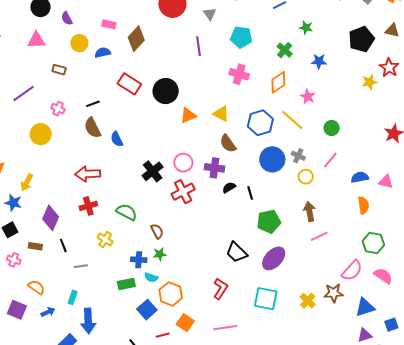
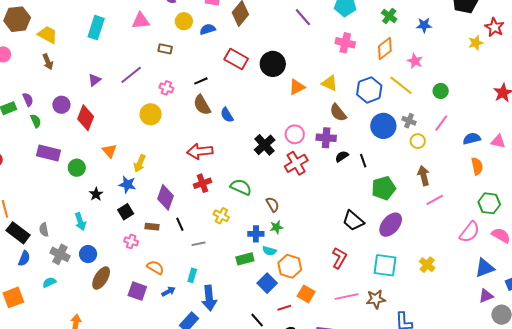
purple line: (199, 46) -> (303, 17), turned -30
brown star: (334, 293) -> (376, 299), moved

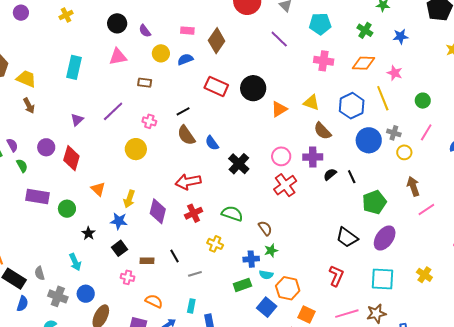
orange diamond: (385, 48) -> (364, 63), turned 45
yellow line: (401, 85) -> (383, 98), turned 35
black cross: (265, 145) -> (239, 164), moved
purple diamond: (166, 197) -> (158, 211), moved

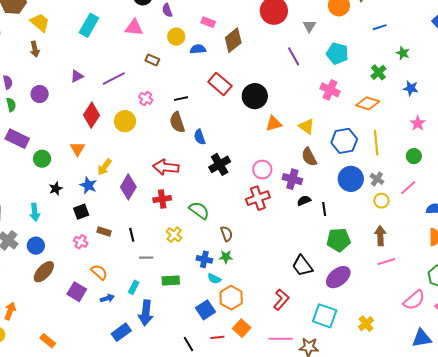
pink star: (395, 73) -> (418, 123), moved
red diamond: (71, 158) -> (91, 115), moved
green rectangle: (242, 285) -> (171, 281), moved

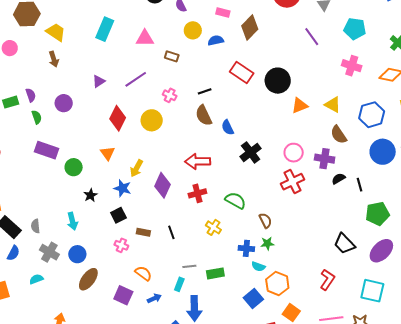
pink triangle: (134, 28) -> (145, 38), moved
gray line: (146, 258) -> (189, 266), moved

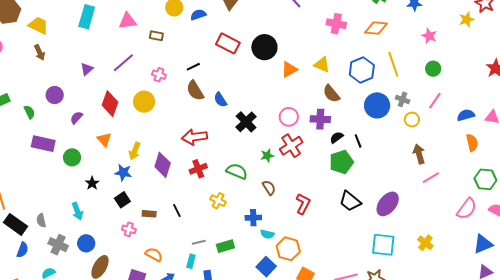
purple semicircle: (31, 95) -> (76, 118), moved, turned -112
green pentagon: (377, 214) -> (341, 162), moved
green star: (267, 244) -> (267, 156), moved
red L-shape: (327, 280) -> (303, 204), moved

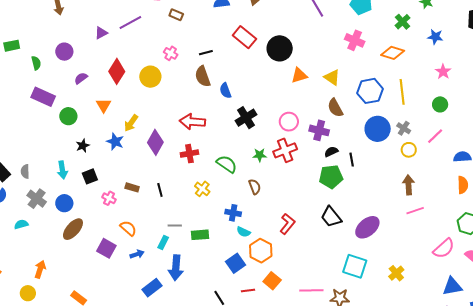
purple line: (123, 63) -> (130, 23), moved
black square: (122, 200) -> (90, 176), moved
red L-shape: (303, 204) -> (287, 224), moved

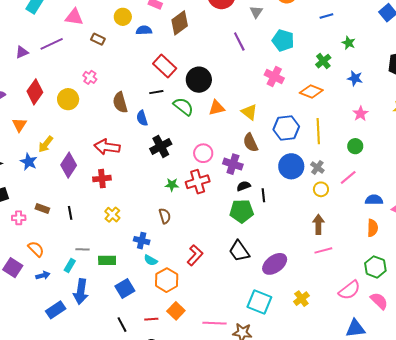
black line: (206, 53) -> (156, 92), moved
green semicircle: (227, 164) -> (183, 106), moved
pink cross: (109, 198) -> (19, 218), turned -32
blue square: (236, 263) -> (125, 289), moved
yellow cross: (396, 273) -> (301, 299), moved

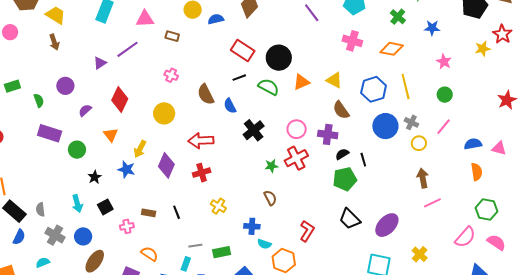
yellow circle: (68, 99) -> (164, 113), moved

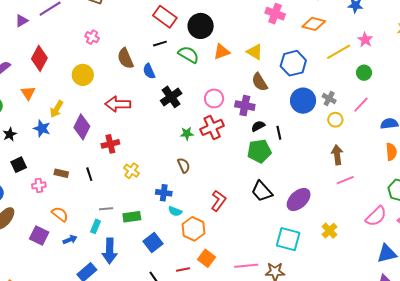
yellow line: (406, 87) -> (339, 52), moved, turned 70
red cross: (202, 173) -> (110, 144), moved

